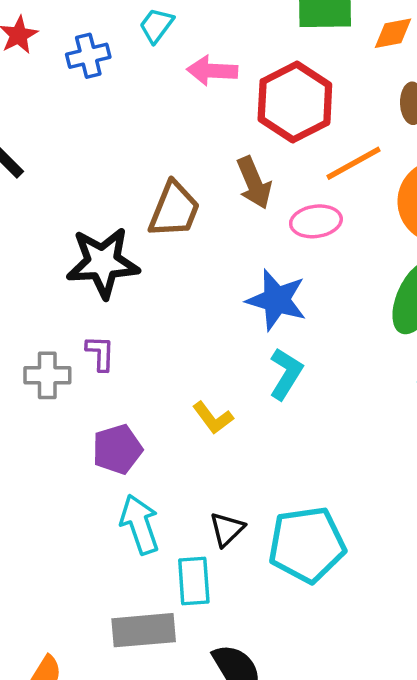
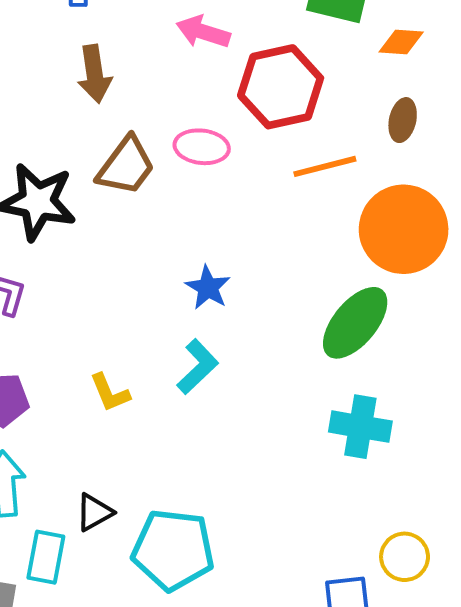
brown arrow: (254, 183) -> (95, 74), moved
pink ellipse: (316, 221) -> (202, 147), moved
blue star: (277, 300) -> (208, 288), size x0.7

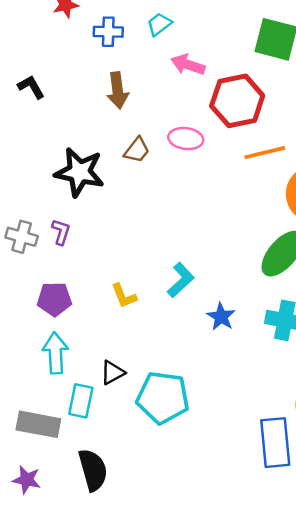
brown trapezoid: (126, 166) -> (137, 150), size x0.7
blue star: (208, 288) -> (221, 317), moved

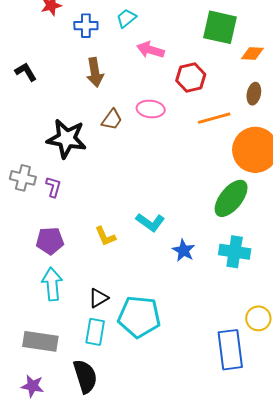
red hexagon: (237, 101) -> (191, 78), size x0.7
gray cross: (22, 237) -> (23, 178), moved
cyan L-shape: (181, 280) -> (150, 222), turned 80
cyan rectangle: (81, 401) -> (95, 332), moved

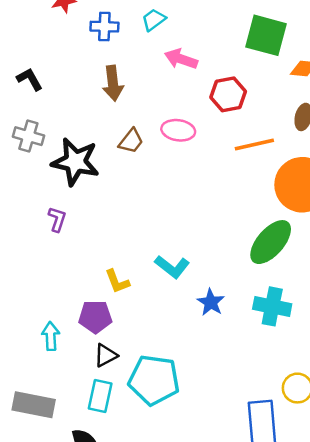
gray cross: (23, 178) -> (28, 136), moved
purple pentagon: (50, 241) -> (95, 317), moved
cyan arrow: (52, 284) -> (51, 336), size x0.7

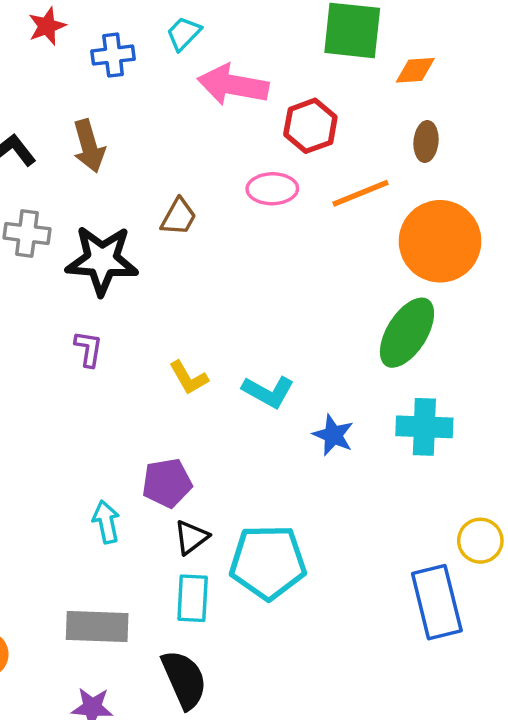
pink arrow: (181, 59) -> (233, 85), size x1.4
brown arrow: (113, 83) -> (89, 146), moved
pink ellipse: (178, 130) -> (272, 189), moved
yellow L-shape: (117, 281) -> (189, 378), moved

